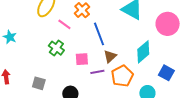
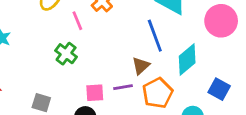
pink line: (64, 24) -> (77, 21), turned 32
blue line: (99, 34) -> (155, 36), moved
pink square: (82, 59) -> (95, 93), moved

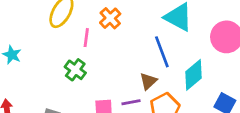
pink line: (77, 21) -> (86, 38), turned 30

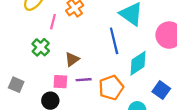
brown triangle: (148, 81) -> (72, 59), moved

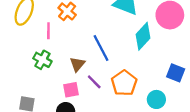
blue line: (114, 41) -> (101, 48), moved
cyan diamond: (138, 63) -> (143, 36), moved
purple line: (84, 80) -> (94, 82), turned 63

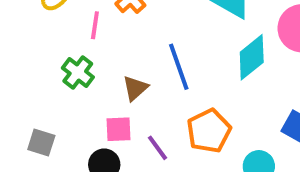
purple line: (94, 82) -> (158, 148), moved

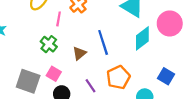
pink square: (119, 129) -> (54, 74), moved, turned 32
gray square: (41, 143) -> (28, 81), size x1.6

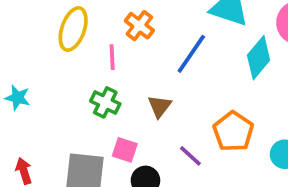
blue line: (103, 42) -> (191, 54), moved, turned 65

